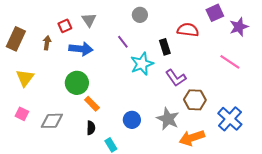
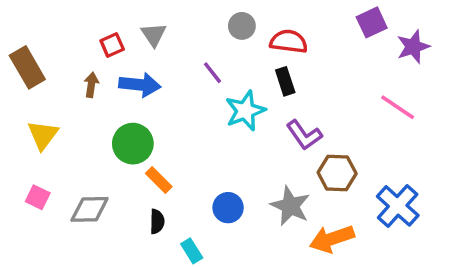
red semicircle: (188, 30) -> (289, 42), moved
brown rectangle: (16, 39) -> (27, 67), turned -55
brown arrow: (47, 43) -> (91, 85), moved

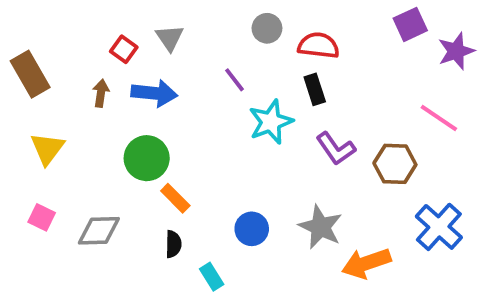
red square: (112, 45) -> (124, 49), turned -30
brown hexagon: (337, 173) -> (395, 164), moved

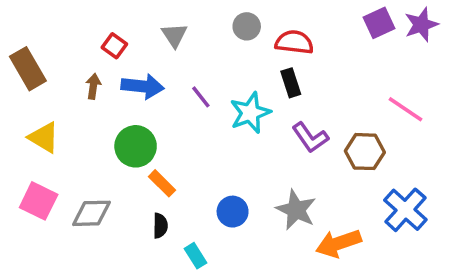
gray triangle: (170, 38) -> (174, 35), moved
purple star: (456, 51) -> (421, 25), moved
purple line: (235, 80) -> (201, 97), moved
yellow triangle: (47, 149) -> (44, 137), turned -36
pink square: (42, 217) -> (39, 201), size x1.5

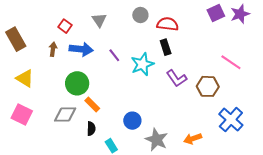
gray star: (296, 210) -> (157, 140), moved
gray diamond: (91, 213) -> (65, 115), moved
orange arrow: (338, 243) -> (193, 139), size x0.7

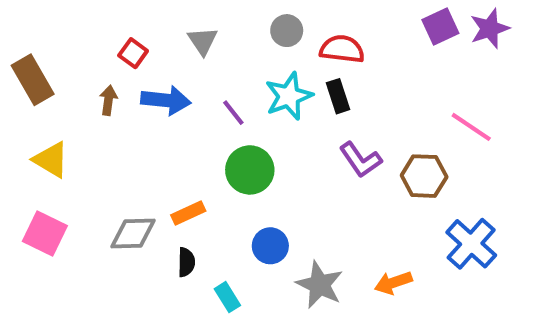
cyan star: (142, 64) -> (289, 96), moved
green circle: (77, 83) -> (250, 170), moved
orange rectangle: (92, 104) -> (188, 213), turned -70

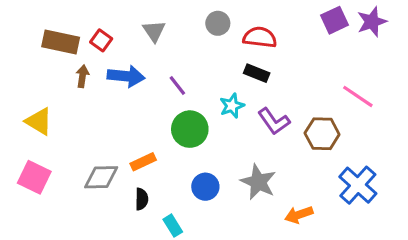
brown rectangle: (33, 80) -> (61, 42), moved, turned -48
cyan star: (289, 96) -> (232, 106), moved, size x0.7
black rectangle: (338, 96) -> (257, 73), turned -50
gray star: (320, 285) -> (258, 182), moved

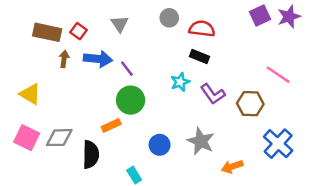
purple line: (177, 86) -> (127, 69), moved
green circle: (190, 129) -> (131, 100), moved
gray diamond: (101, 177) -> (59, 138), moved
black semicircle: (142, 199) -> (91, 154), moved, size x1.6

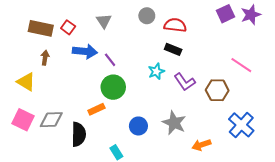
brown arrow: (64, 59) -> (45, 58), moved

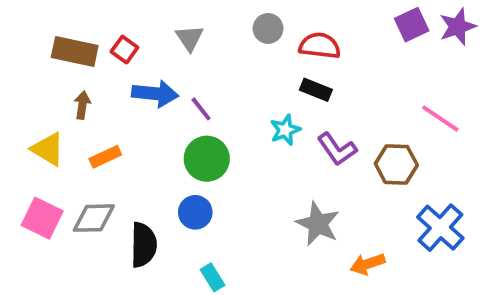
orange rectangle: (96, 109) -> (105, 157), moved
blue circle: (138, 126) -> (195, 212), moved

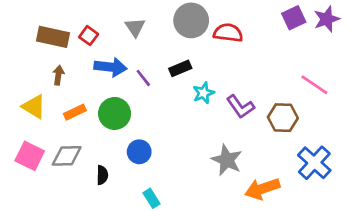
gray circle: (268, 28) -> (191, 20), size x1.6
black rectangle: (316, 90) -> (180, 68), moved, turned -45
green circle: (207, 159) -> (115, 113), moved
black semicircle: (144, 245) -> (102, 175), size x0.6
orange arrow: (368, 264) -> (262, 189), size x1.4

